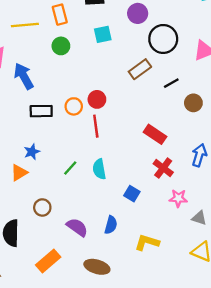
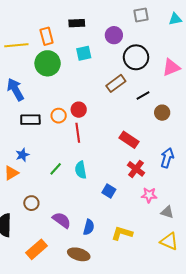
green circle: (61, 46) -> (48, 63), size x1.6
blue semicircle: (111, 225) -> (89, 227), moved

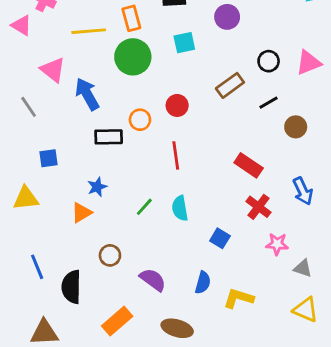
black circle: (136, 57) -> (269, 61), moved, size x0.6
red circle: (79, 110) -> (177, 105), moved
orange circle: (59, 116) -> (140, 120), moved
blue arrow: (167, 158) -> (303, 191), turned 138
blue semicircle: (89, 227) -> (203, 283), moved

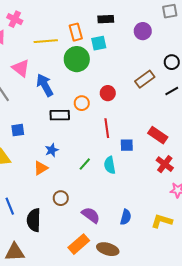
cyan square: (184, 43) -> (99, 43), moved
blue square: (220, 238) -> (127, 145), moved, turned -32
yellow L-shape: (239, 298) -> (162, 221), moved
orange rectangle: (117, 321) -> (79, 244), moved

